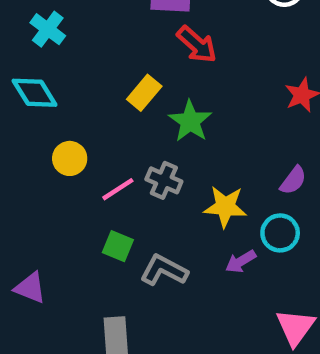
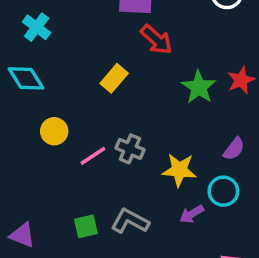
green star: (190, 121) -> (199, 87), moved
green square: (118, 246) -> (86, 226), moved, turned -35

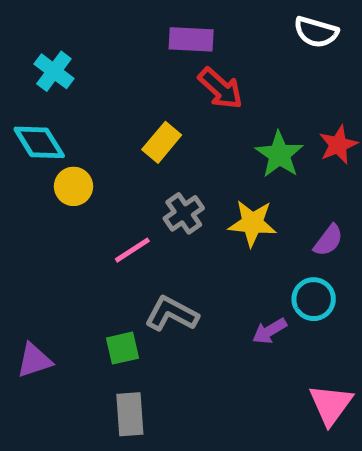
yellow circle: (54, 131) -> (74, 186), moved
gray cross: (130, 149) -> (184, 213), moved, turned 32
yellow star: (179, 170) -> (252, 223), moved
gray L-shape: (130, 221) -> (172, 314), moved
purple triangle: (22, 235) -> (34, 360), turned -40

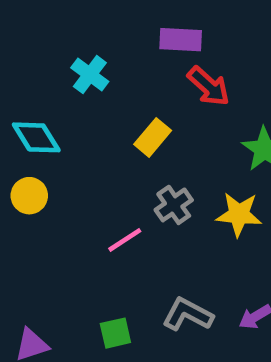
cyan cross: (54, 71) -> (90, 75), moved
yellow circle: (74, 186) -> (29, 196), moved
gray L-shape: (172, 314) -> (188, 314), moved

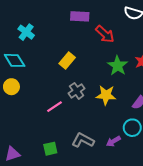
cyan cross: (90, 75) -> (26, 32), moved
red arrow: (209, 86) -> (105, 34), moved

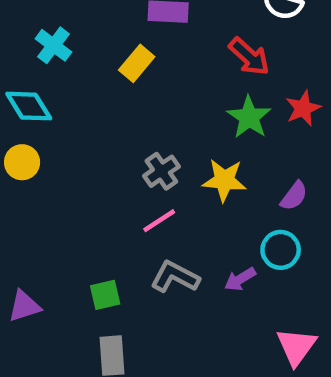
red arrow: (105, 34) -> (249, 57), moved
yellow rectangle: (67, 60) -> (137, 63), moved
pink line: (55, 107) -> (159, 221), moved

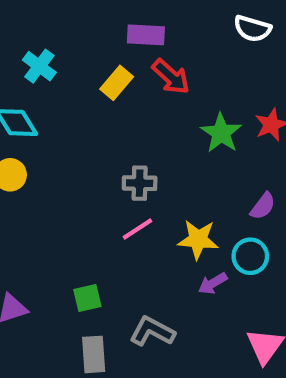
red arrow: (249, 57) -> (171, 77), moved
gray cross: (161, 171) -> (140, 183), turned 36
yellow star: (224, 180) -> (198, 240), moved
gray L-shape: (175, 277) -> (152, 331), moved

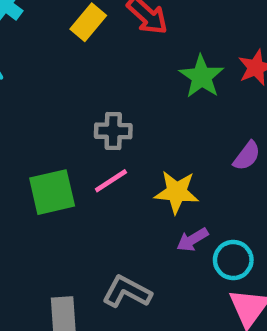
cyan circle: (250, 256) -> (233, 260), moved
green square: (87, 298) -> (52, 192), moved, size x1.5

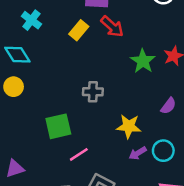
pink line: (111, 181) -> (79, 154), moved
cyan circle: (233, 260) -> (163, 151), moved

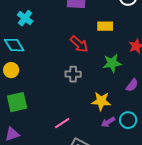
red arrow: (112, 27) -> (79, 44), moved
yellow rectangle: (79, 30) -> (105, 26), moved, turned 49
green star: (143, 61) -> (112, 63), moved, turned 30
green square: (58, 126) -> (17, 102), moved

